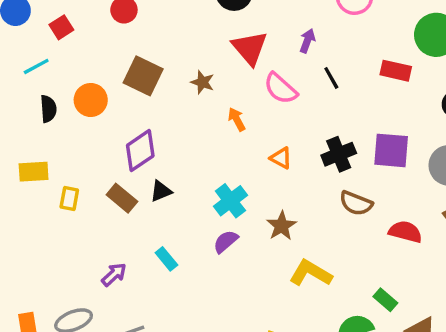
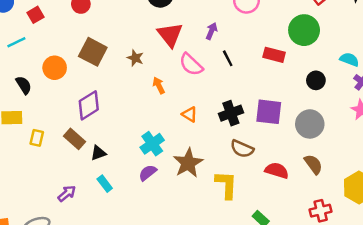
black semicircle: (48, 109) -> (24, 85), moved, turned -30
black triangle: (161, 191) -> (98, 153), moved
brown star: (282, 226) -> (188, 163), size x1.4
yellow L-shape: (311, 273) -> (226, 185), moved, turned 60

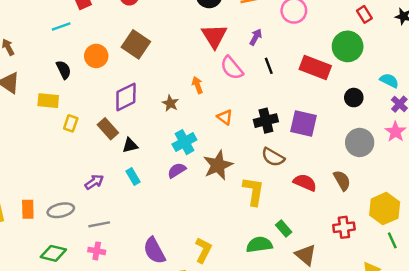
red rectangle: (274, 55) -> (315, 68), size x1.4
brown star: (135, 58) -> (170, 103), moved
gray circle: (310, 124) -> (360, 142), moved

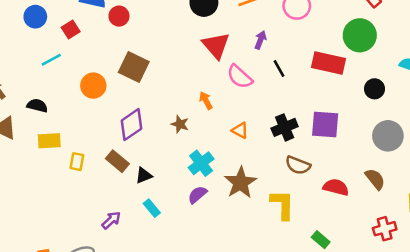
black semicircle: (64, 70) -> (37, 106), moved, turned -42

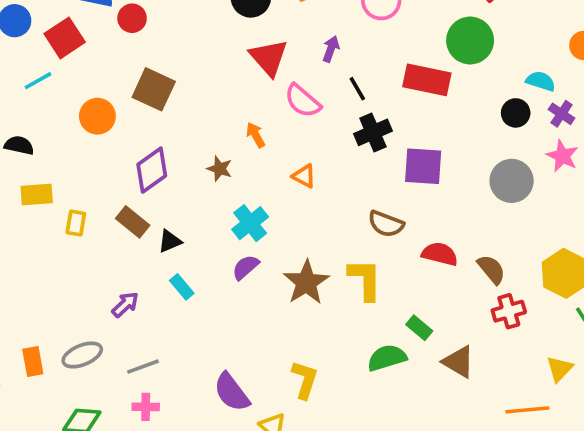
red square: (71, 29) -> (65, 38), size x1.5
black circle: (375, 89) -> (516, 113), moved
black cross: (285, 127) -> (373, 132), moved
brown semicircle: (375, 179) -> (491, 269), moved
brown star: (240, 183) -> (306, 282), moved

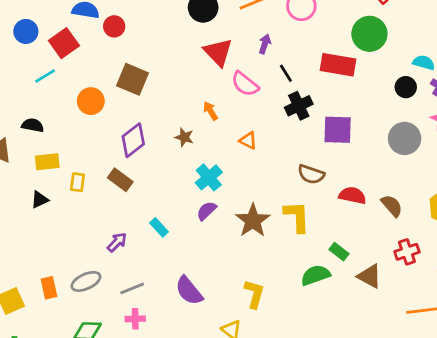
black triangle: (170, 241) -> (40, 200), moved
red cross: (509, 311) -> (407, 252), moved
purple semicircle: (232, 392) -> (189, 291), moved

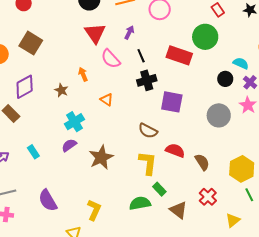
yellow L-shape: (297, 217) -> (148, 163), moved
red cross: (407, 252) -> (208, 197), turned -36

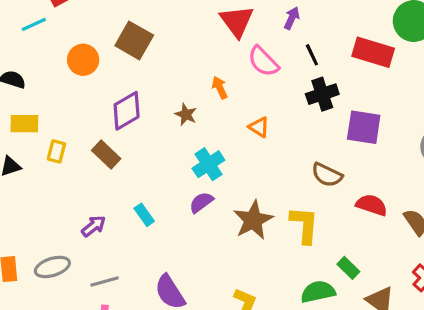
yellow L-shape: (148, 163) -> (304, 225), moved

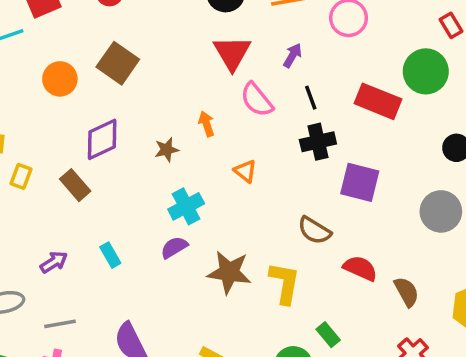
brown star: (186, 114) -> (167, 150), turned 30
brown star: (253, 220) -> (229, 272), turned 30

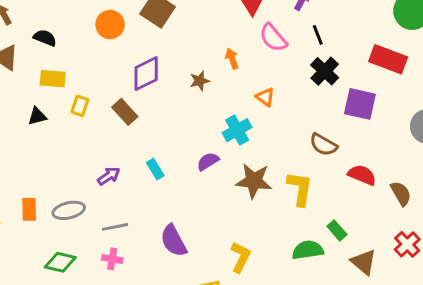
red rectangle: (378, 101) -> (388, 59), moved
black cross: (318, 142) -> (325, 71), turned -32
cyan cross: (186, 206) -> (237, 130), moved

